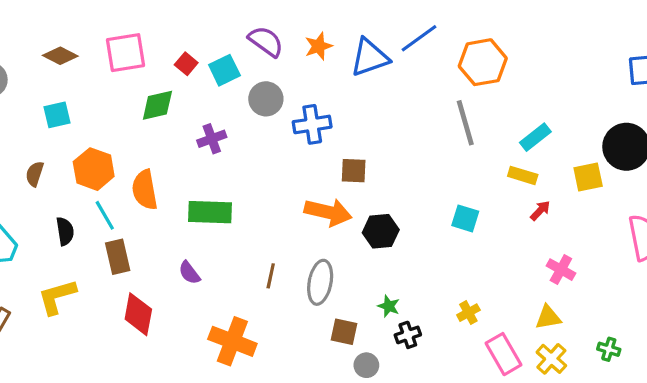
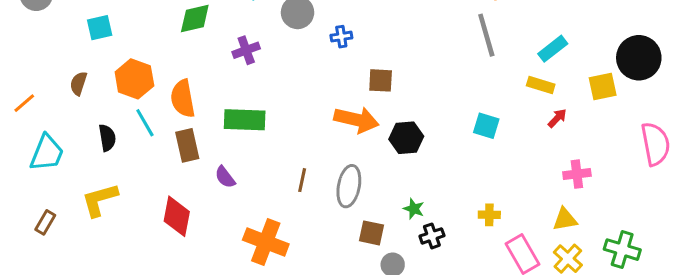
blue cross: (312, 124) -> (341, 37), size x0.6
brown rectangle: (118, 257) -> (187, 145), moved
pink cross: (561, 270) -> (577, 174), turned -36
yellow cross: (468, 313) -> (489, 215), turned 30
green cross: (609, 349) -> (622, 250), size x1.6

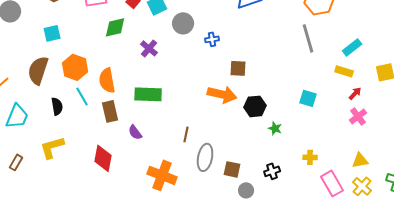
purple cross: (246, 50) -> (149, 48), turned -30
brown semicircle: (79, 83) -> (38, 70), size x1.8
pink cross: (577, 174) -> (358, 116), moved, turned -30
gray ellipse: (349, 186) -> (205, 157), moved
green star: (414, 209) -> (275, 128), moved

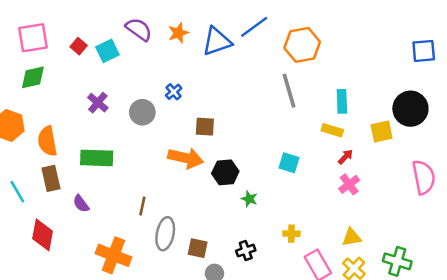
gray circle: (183, 23) -> (142, 112), moved
green diamond: (115, 27) -> (33, 77), moved
blue cross: (212, 39) -> (174, 92), turned -32
cyan rectangle: (352, 47) -> (342, 101), turned -54
cyan line: (82, 96) -> (17, 192), moved

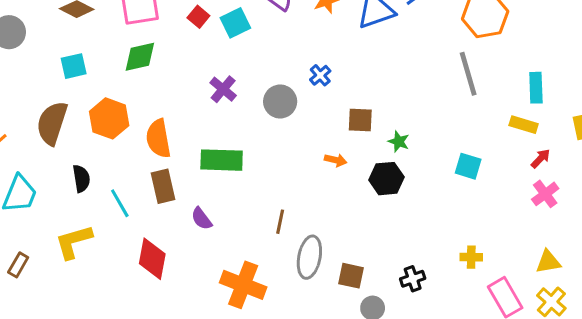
orange arrow: (186, 158) -> (336, 160), size x0.5
green star: (249, 199) -> (399, 142), moved

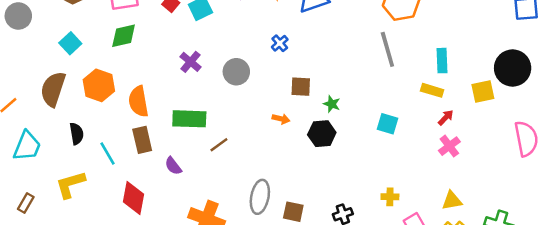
cyan square: (74, 66) -> (70, 43), turned -30
blue cross: (320, 75) -> (280, 43), moved
brown line: (280, 222) -> (219, 145), moved, turned 42

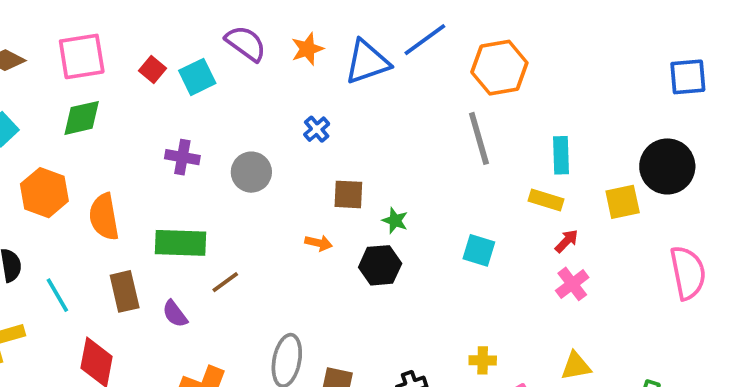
purple cross: (190, 62) -> (182, 157), turned -30
brown rectangle: (142, 140) -> (125, 291), moved
purple semicircle: (173, 166) -> (175, 314), moved

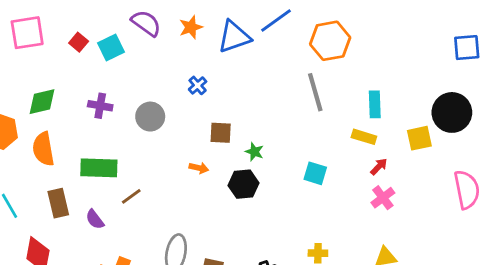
green diamond: (82, 118) -> (42, 102), moved

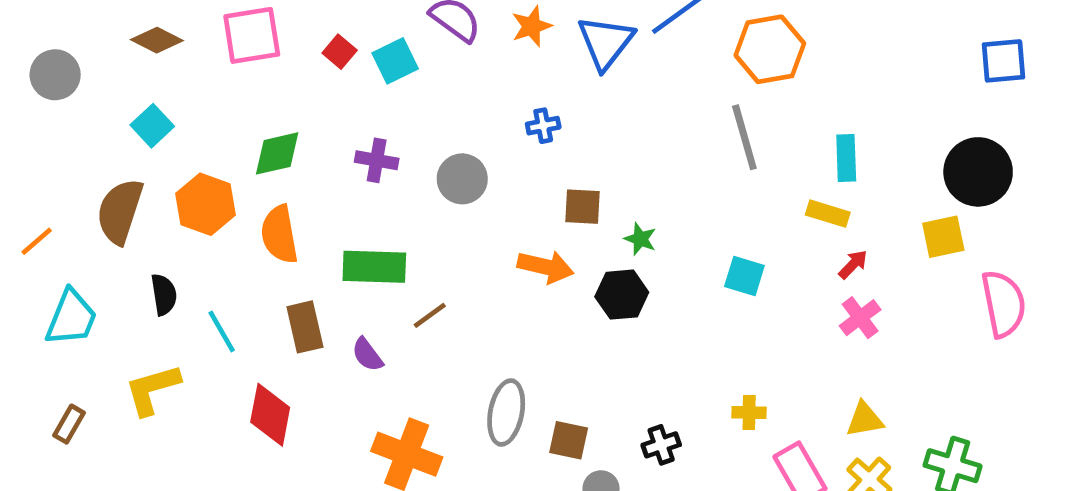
blue triangle: (234, 37) -> (606, 42), turned -33
blue cross: (198, 85) -> (543, 126), turned 30
yellow square: (419, 138) -> (943, 237), moved
orange arrow: (199, 168) -> (545, 267), size x1.6

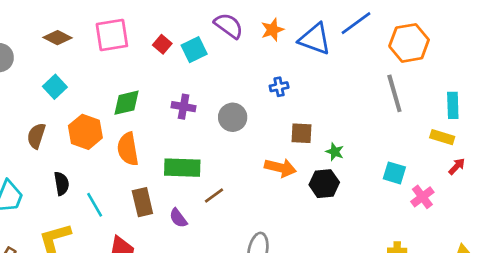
blue triangle: (606, 42) -> (315, 39), turned -48
brown semicircle: (120, 211) -> (36, 136), size x0.7
pink cross: (860, 318) -> (422, 197), moved

